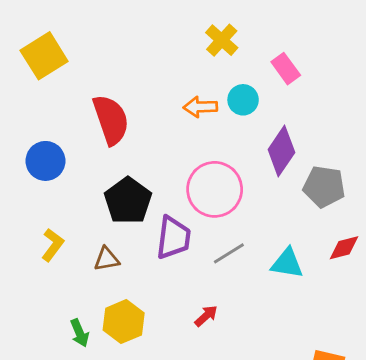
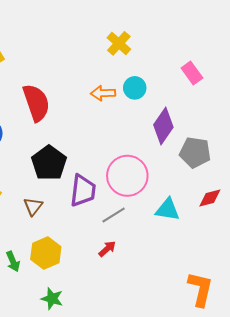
pink rectangle: (286, 69) -> (192, 73), moved
pink circle: (215, 189) -> (127, 176), moved
gray line: (229, 253) -> (114, 215), moved
brown triangle: (107, 259) -> (33, 206), turned -42

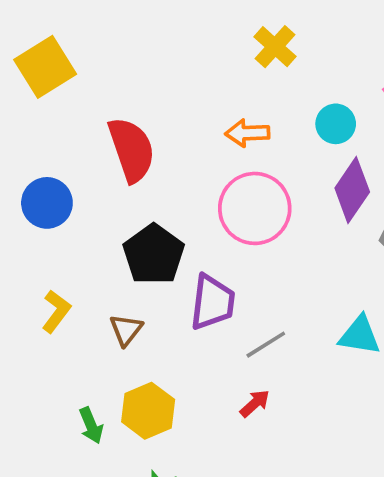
cyan circle: (135, 88) -> (336, 124), moved
pink circle: (127, 176) -> (255, 208), moved

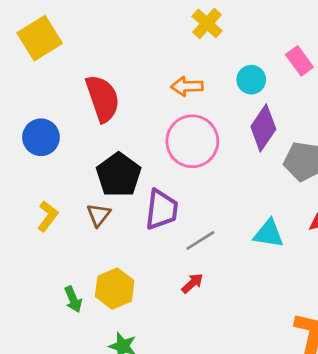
brown triangle: (126, 330) -> (99, 215), moved

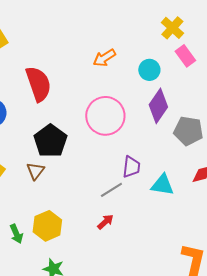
yellow cross: (207, 23) -> (172, 28), moved
orange arrow: (187, 86) -> (104, 58), moved, turned -30
purple trapezoid: (162, 210) -> (131, 167), moved, size x0.7

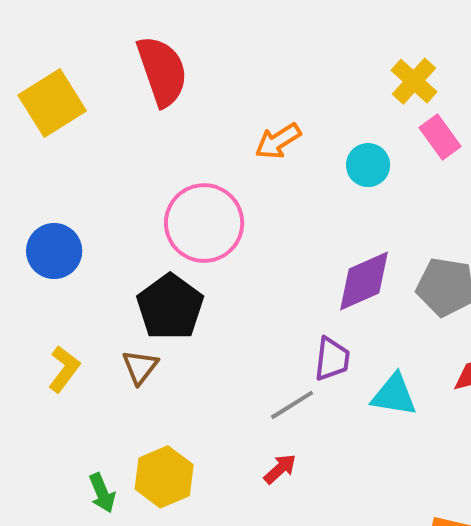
red semicircle: (38, 84) -> (162, 71), moved
purple diamond: (158, 106) -> (364, 281), moved, turned 32
pink circle: (105, 116) -> (204, 223), moved

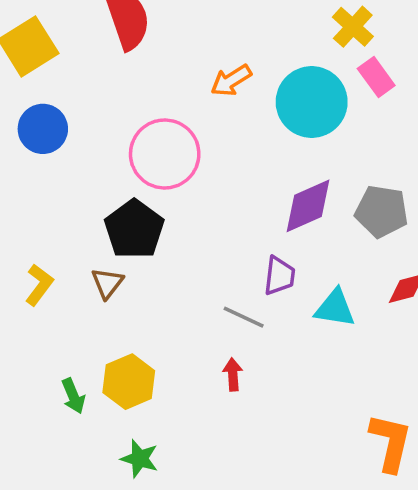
cyan circle: (368, 165) -> (312, 102), size x1.8
blue circle: (54, 251) -> (43, 129), moved
gray line: (292, 405) -> (244, 317), turned 57
red arrow: (280, 469) -> (233, 374), turned -52

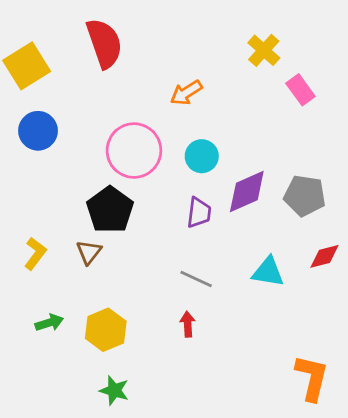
yellow cross: (353, 27) -> (264, 50), moved
cyan circle: (312, 102) -> (202, 156), moved, size x0.6
purple trapezoid: (279, 276) -> (199, 213), moved
green arrow: (73, 396) -> (49, 323), moved, turned -84

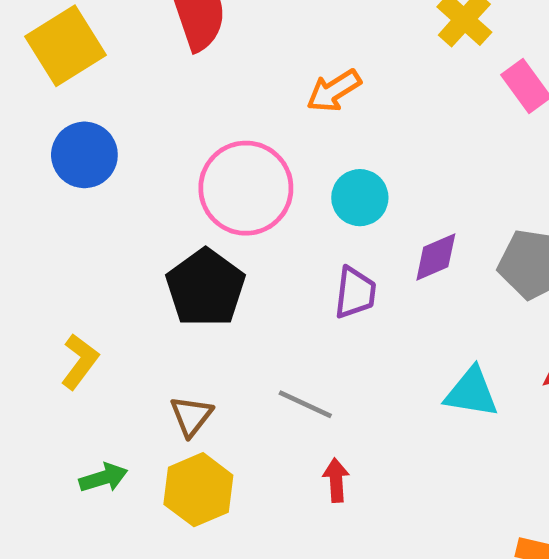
purple diamond: (247, 191) -> (436, 257), size x0.7
brown triangle: (89, 252) -> (191, 416), moved
gray line: (196, 279) -> (305, 404), moved

